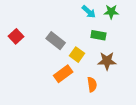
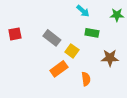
green star: (111, 12) -> (117, 15), moved
red square: (16, 36) -> (15, 34), turned 32
brown star: (107, 61) -> (110, 58), moved

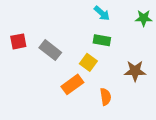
green rectangle: (92, 33) -> (102, 40), moved
gray rectangle: (52, 38) -> (50, 50), moved

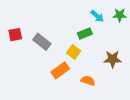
cyan arrow: (102, 13) -> (97, 16), moved
green rectangle: (102, 40) -> (85, 34), turned -32
orange semicircle: (106, 97) -> (88, 81), turned -64

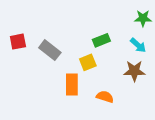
cyan arrow: (97, 16) -> (138, 45), moved
yellow square: (74, 52) -> (88, 62), turned 32
orange rectangle: (60, 70) -> (72, 84), turned -54

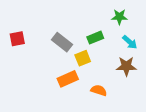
green star: (143, 18) -> (119, 17), moved
gray rectangle: (50, 50) -> (62, 42), moved
orange rectangle: (72, 84) -> (68, 79), turned 66

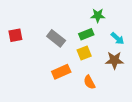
green star: (119, 17) -> (98, 15), moved
yellow square: (83, 58) -> (84, 53), moved
orange semicircle: (99, 90) -> (89, 82), turned -136

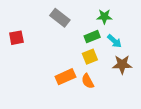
gray rectangle: (56, 38) -> (60, 18), moved
cyan arrow: (118, 38) -> (114, 41), moved
orange semicircle: (89, 82) -> (88, 81), moved

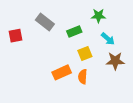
gray rectangle: (60, 18) -> (45, 22), moved
green rectangle: (92, 37) -> (74, 31), moved
orange semicircle: (88, 81) -> (83, 77), turned 32

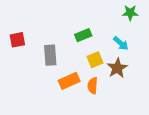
green star: (98, 16) -> (130, 13), moved
gray rectangle: (45, 22) -> (50, 55), moved, turned 48
brown star: (115, 61) -> (117, 68), moved, turned -30

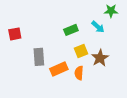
cyan arrow: (121, 43) -> (98, 27), moved
gray rectangle: (50, 55) -> (39, 57), moved

